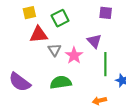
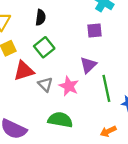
purple triangle: (94, 41) -> (88, 65), turned 42
green semicircle: (61, 82) -> (60, 120), turned 30

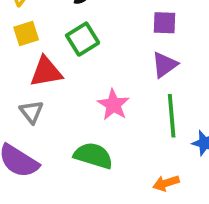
purple triangle: (88, 65) -> (164, 65), moved
gray triangle: (45, 84) -> (31, 112), moved

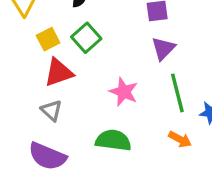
yellow square: (26, 33) -> (48, 39), moved
orange arrow: (166, 183) -> (180, 139), moved, turned -125

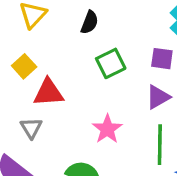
green square: (86, 38) -> (111, 63), moved
yellow square: (48, 39) -> (24, 66), moved, turned -30

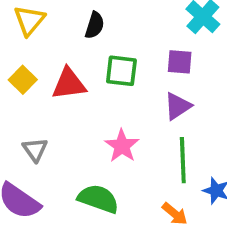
green square: (111, 63) -> (121, 71), turned 36
red triangle: (48, 93) -> (69, 84), moved

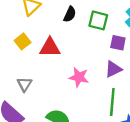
green square: (121, 71) -> (98, 20), moved
pink star: (122, 146) -> (79, 77), moved, turned -30

